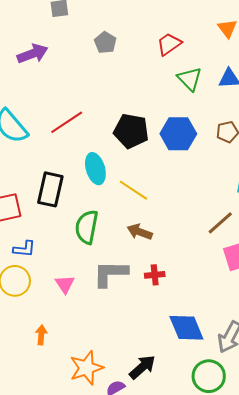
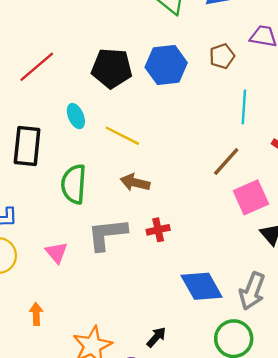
cyan ellipse: (95, 169) -> (76, 116), size x0.7
black arrow: (142, 367) -> (156, 337), size x0.7

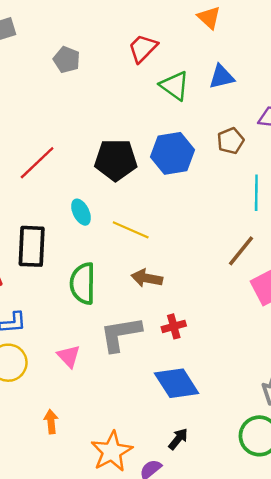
blue diamond: (202, 286) -> (177, 383), moved

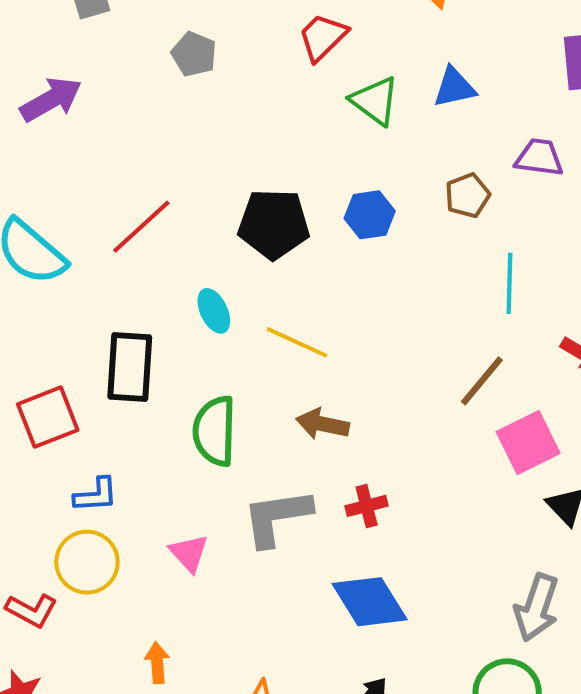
blue hexagon: (173, 153) -> (370, 215), size x0.7

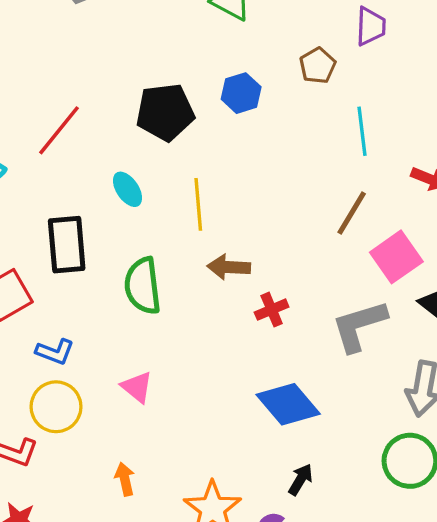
purple trapezoid: (539, 158) -> (371, 26), turned 93
yellow line: (297, 342) -> (198, 204), turned 69
blue L-shape: (96, 495) -> (55, 352), turned 33
red cross: (367, 506) -> (272, 310), moved
gray L-shape: (277, 517) -> (359, 326), moved

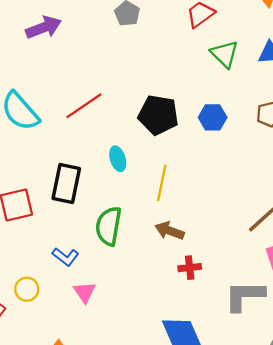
blue L-shape: (55, 352) -> (65, 257), moved
yellow circle: (56, 407) -> (27, 289), size x0.7

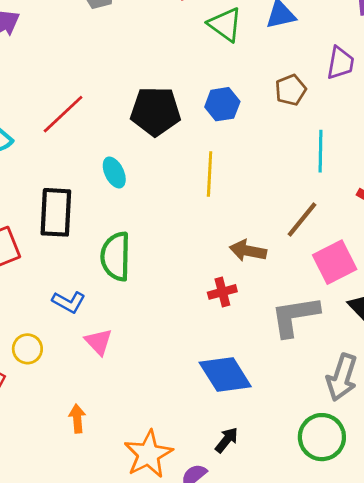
yellow line: (162, 183) -> (210, 174), moved
brown arrow: (170, 231) -> (248, 251), moved

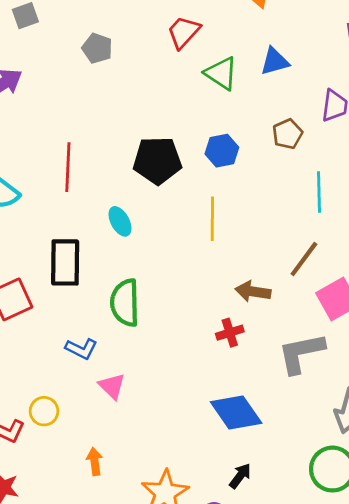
red line: (63, 114) -> (68, 167), turned -42
yellow circle: (27, 349) -> (44, 411), moved

